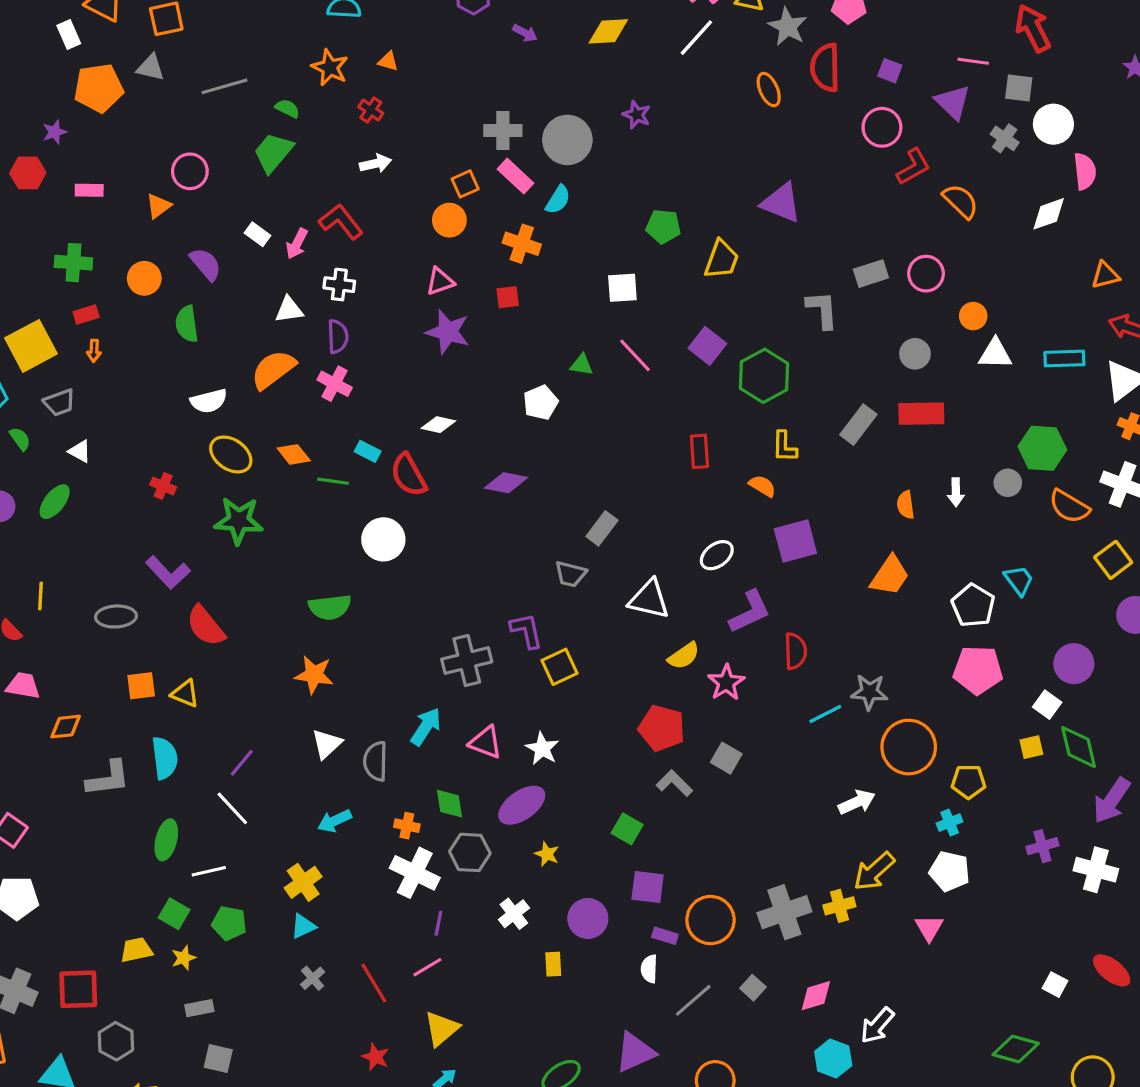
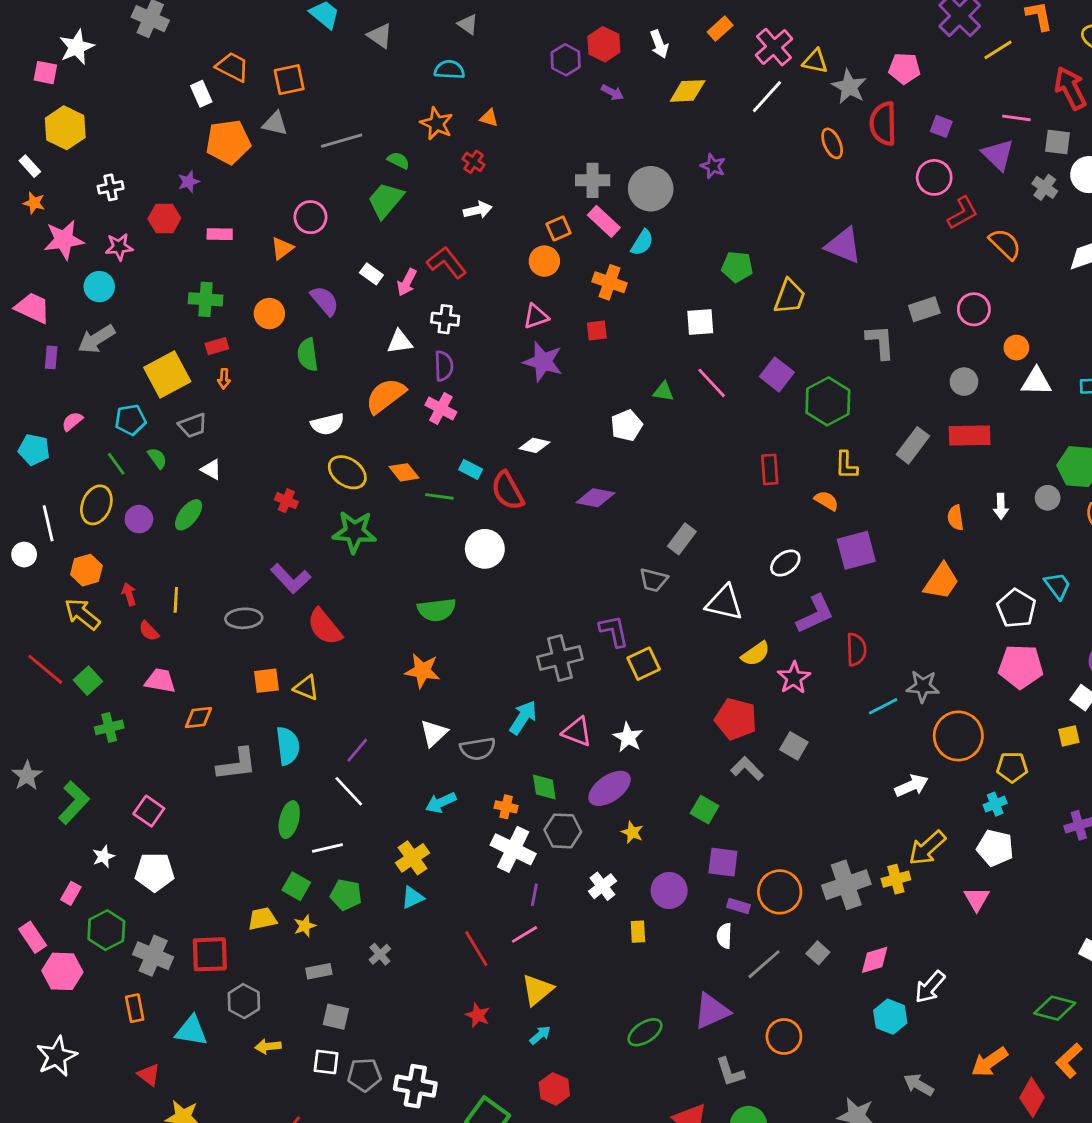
gray semicircle: (375, 761) -> (478, 749), turned -100
gray cross: (313, 978) -> (380, 954), moved

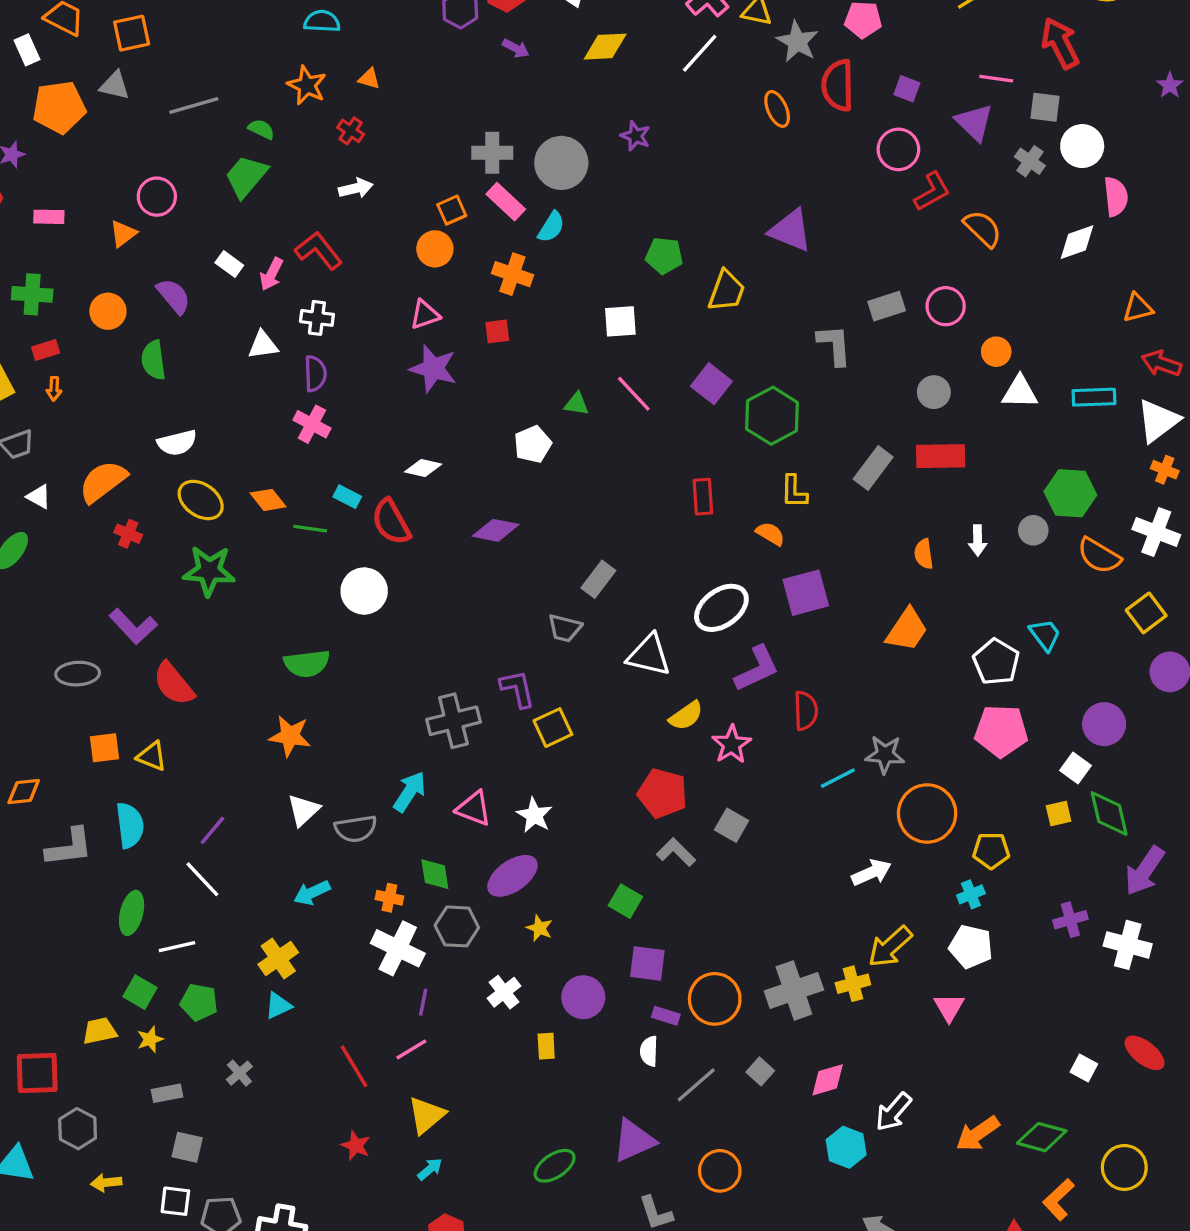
orange semicircle: (386, 396) -> (103, 481), moved
white ellipse: (785, 563) -> (721, 608), size x1.5
orange arrow: (989, 1062) -> (978, 1134), moved

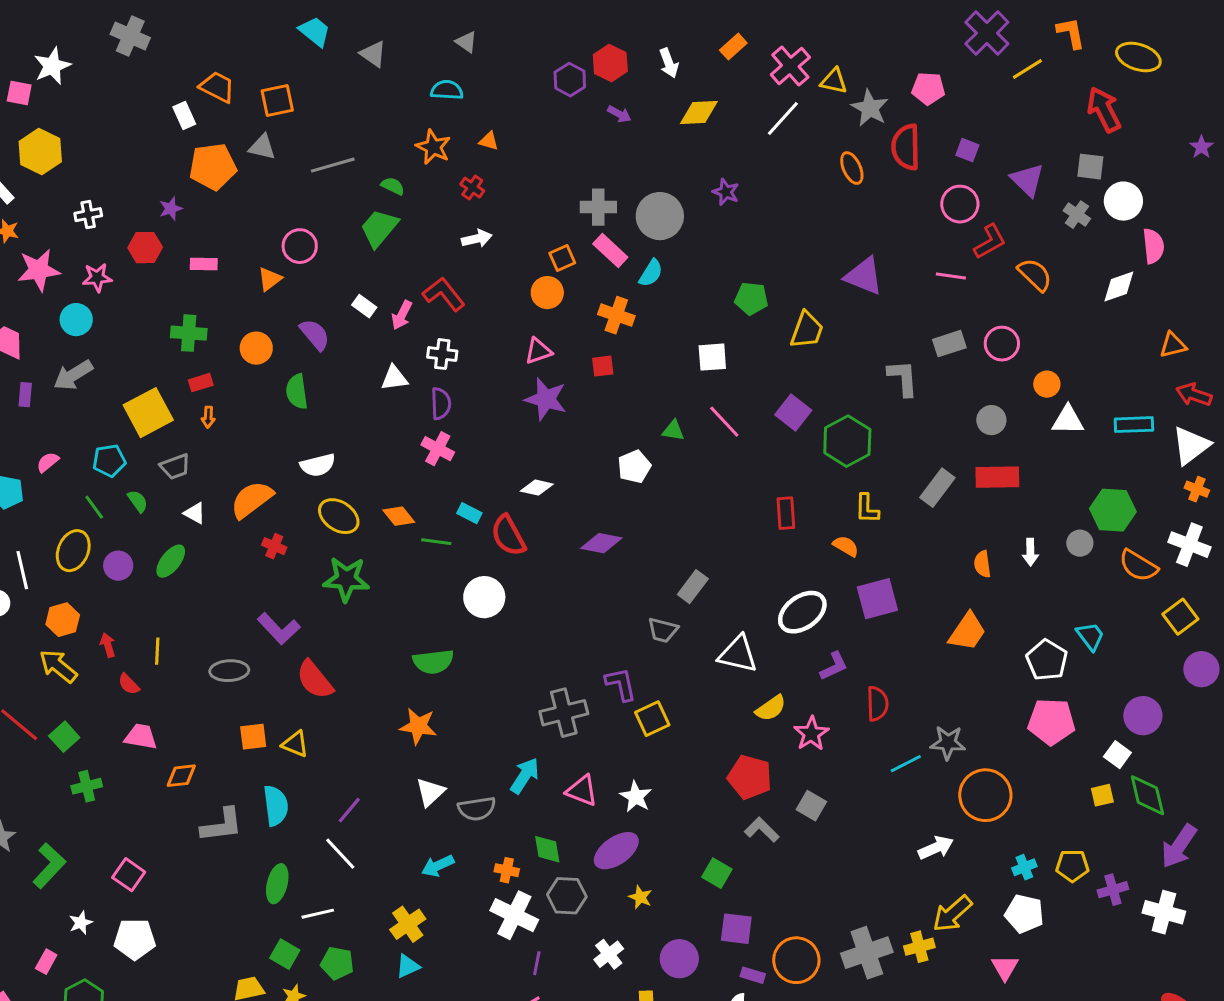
pink line: (996, 79) -> (951, 276), moved
purple L-shape: (757, 669) -> (834, 666), size x0.7
yellow pentagon: (991, 851) -> (1072, 866), moved

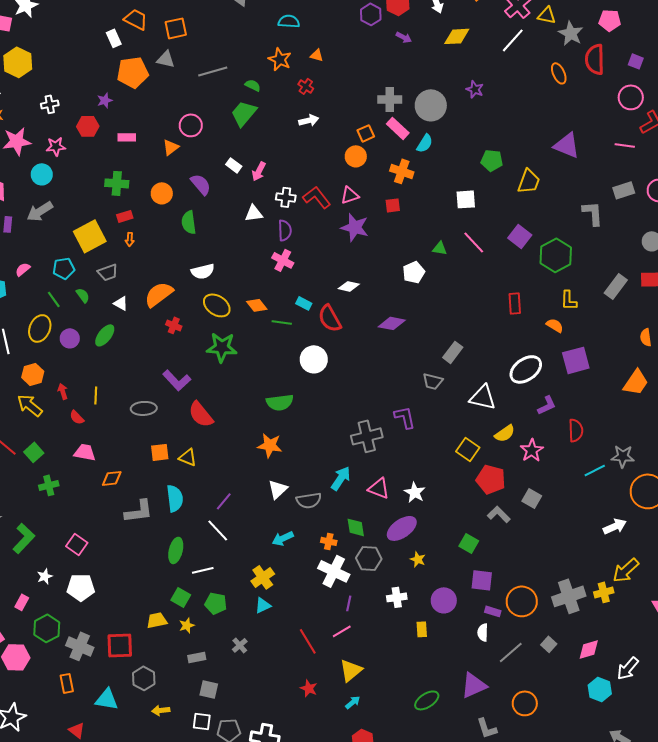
red L-shape: (444, 294) -> (317, 197), moved
yellow square: (652, 719) -> (468, 449), moved, turned -30
white cross: (609, 954) -> (397, 597), turned 30

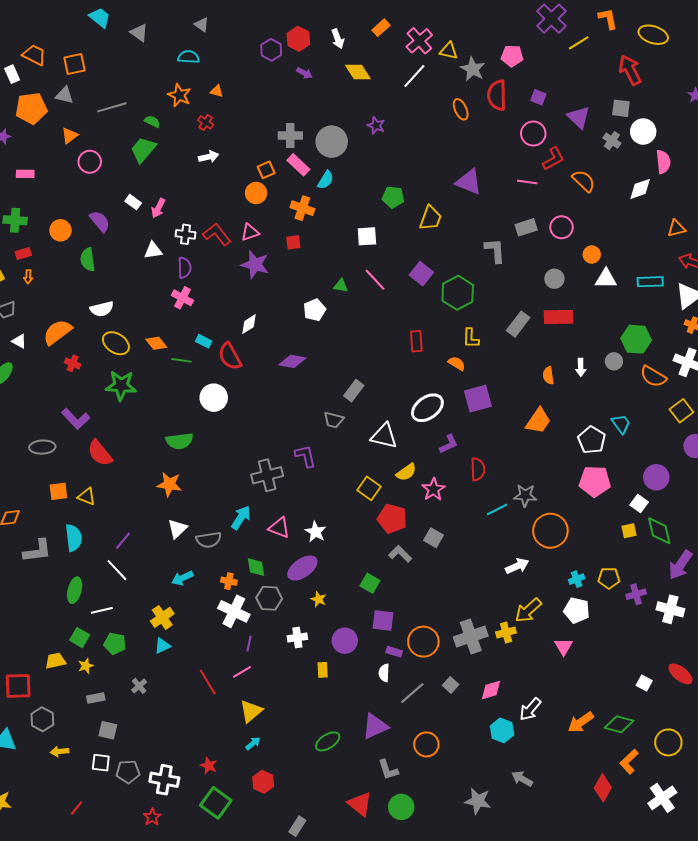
yellow diamond: (457, 36) -> (358, 72), turned 60
orange triangle: (171, 147) -> (70, 136), moved
white diamond: (349, 286) -> (249, 324), turned -45
red star: (309, 688) -> (209, 766), moved

